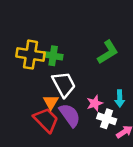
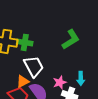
orange triangle: (51, 102) -> (23, 81), turned 32

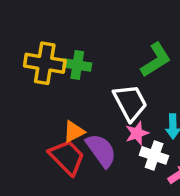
white trapezoid: (34, 66) -> (130, 103), moved

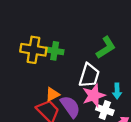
white trapezoid: (130, 103) -> (89, 75), turned 45
pink star: (137, 133) -> (94, 95), size x1.5

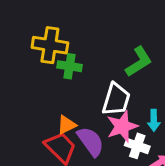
yellow cross: (33, 50) -> (50, 45), moved

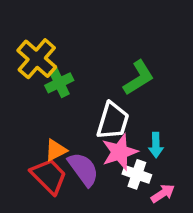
yellow cross: (50, 45) -> (37, 59), turned 32
green cross: (69, 66) -> (59, 83), turned -35

